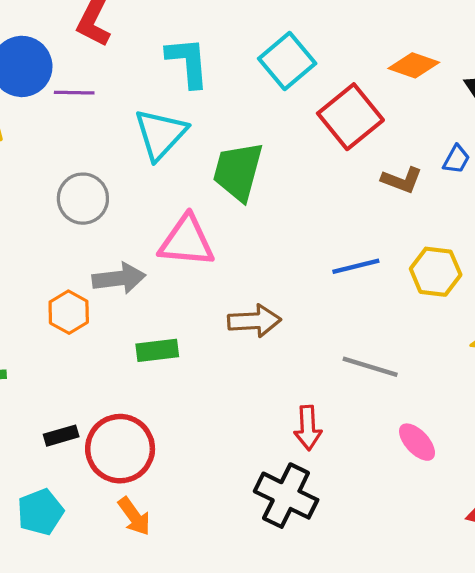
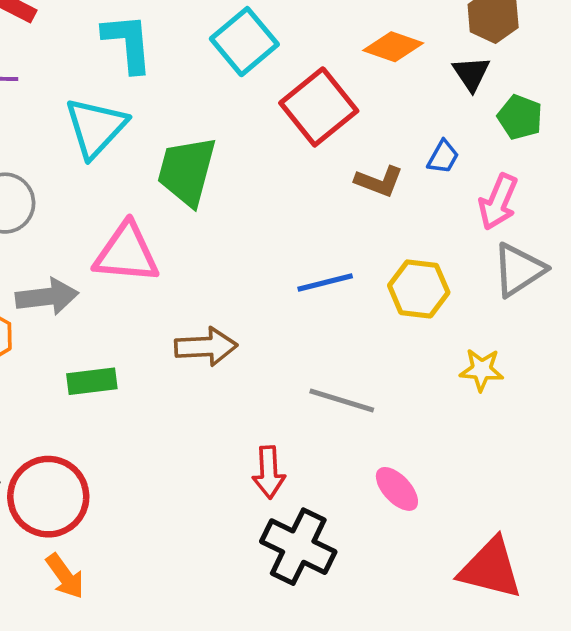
black cross: (286, 496) -> (298, 547), moved

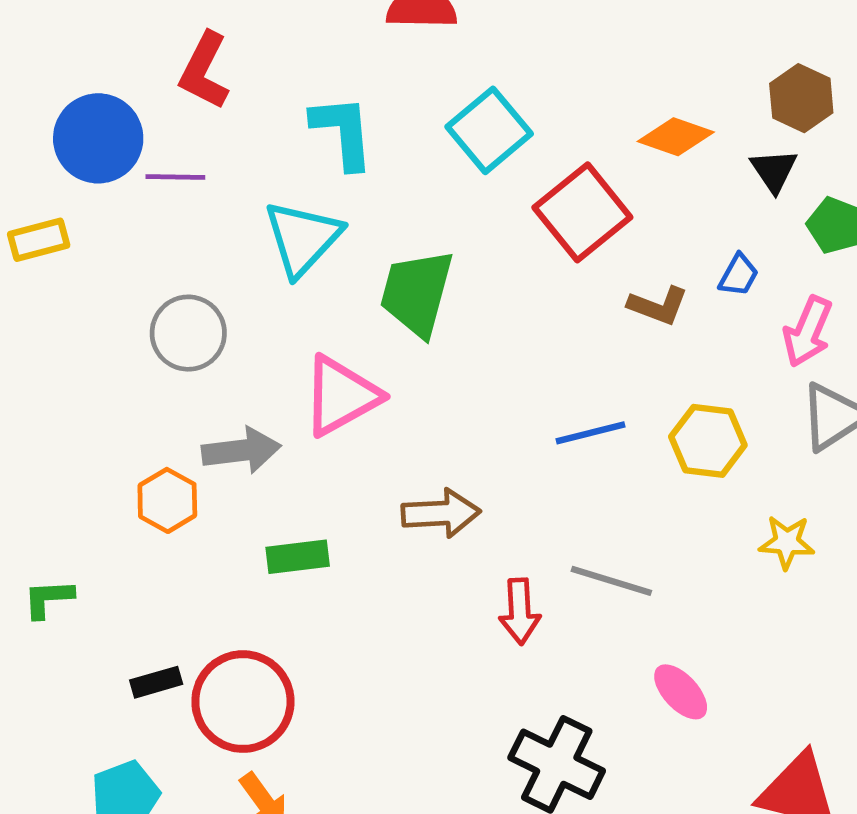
pink triangle: (126, 253) -> (341, 396), turned -34
red arrow: (269, 472) -> (520, 611), moved

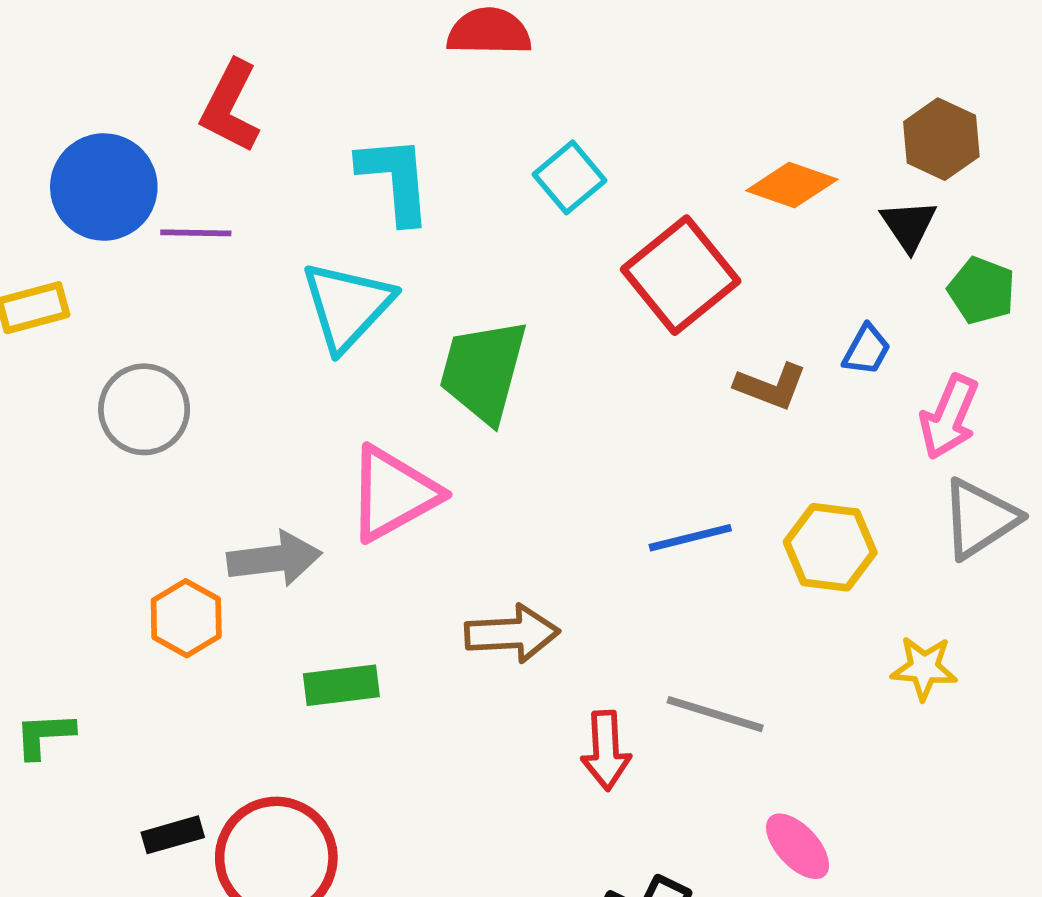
cyan square: (489, 130) -> (570, 177), size x0.7
gray circle: (188, 333) -> (144, 409), moved

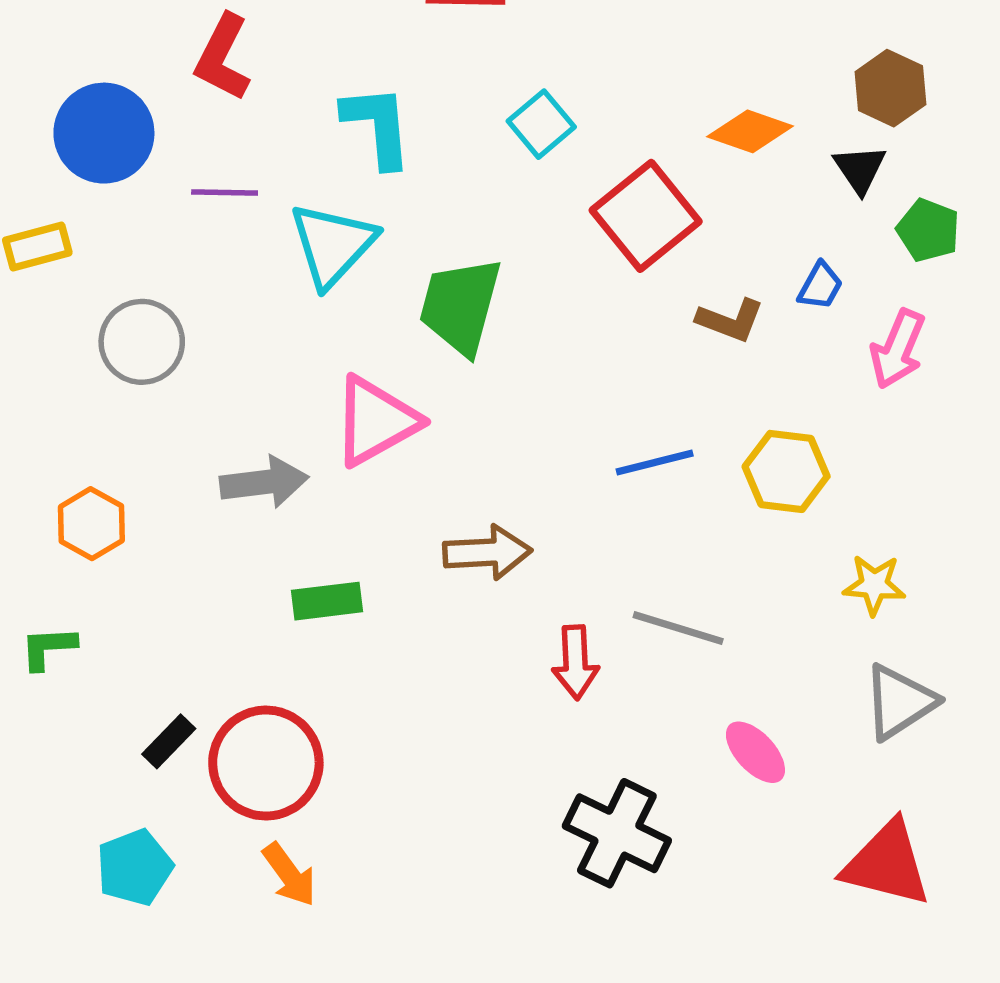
purple line: (196, 233) -> (225, 192), moved
gray triangle: (980, 519) -> (899, 702), moved
orange hexagon: (186, 618) -> (91, 524), moved
black rectangle: (173, 835) -> (169, 741), turned -30

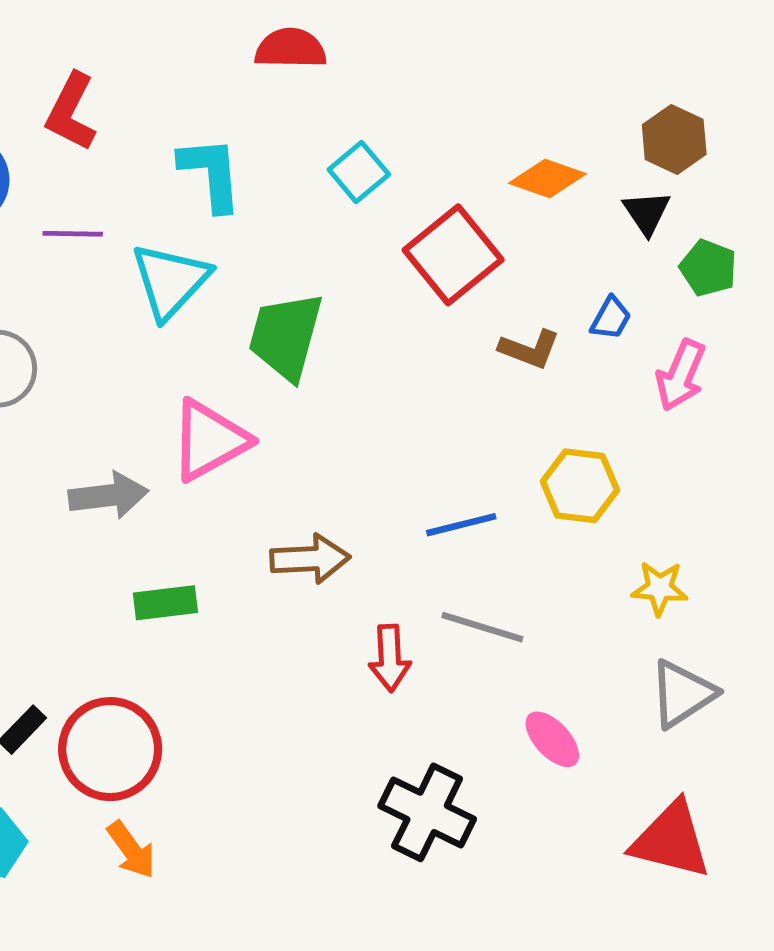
blue line: (655, 462) -> (461, 525), moved

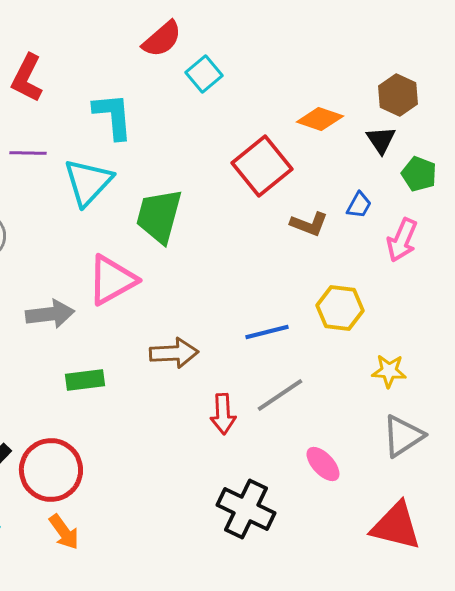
red semicircle: (291, 48) -> (162, 39), turned 138
cyan square: (359, 172) -> (204, 74), moved
gray line: (482, 627) -> (280, 395), turned -51

